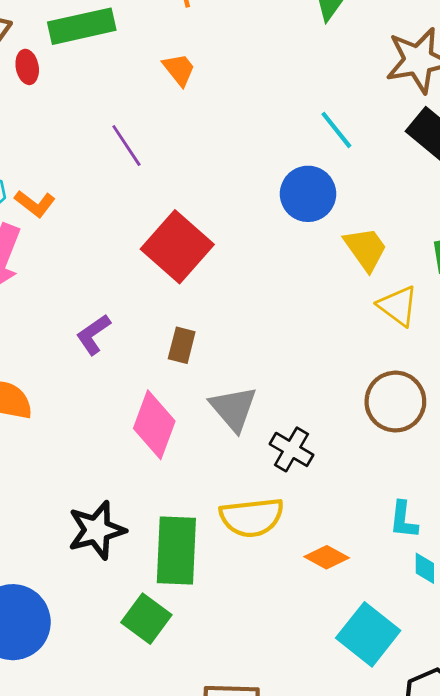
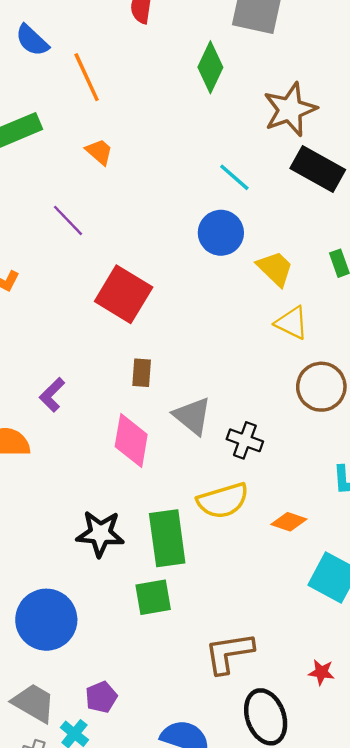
yellow triangle: (398, 306) -> (292, 323), moved
purple L-shape: (93, 335) -> (52, 395), moved
black star: (97, 530) -> (100, 534), turned 30
green square: (146, 619) -> (153, 597), turned -36

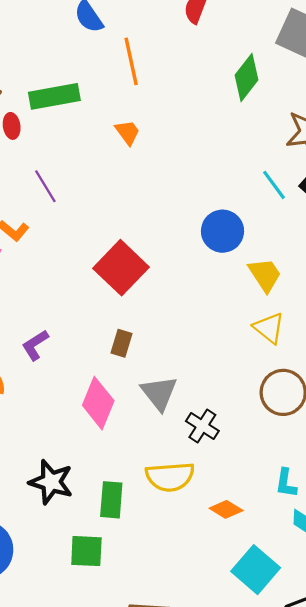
cyan line: (234, 177) -> (274, 185), moved
purple line: (68, 220) -> (45, 186), moved
green rectangle: (167, 538) -> (111, 500), size x0.7

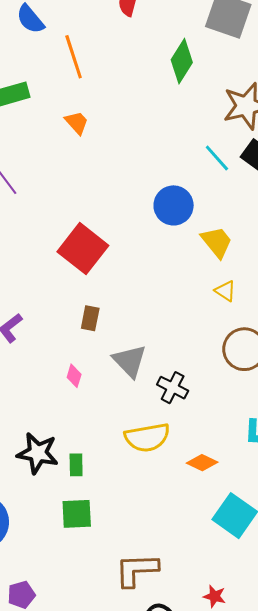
yellow triangle: (269, 328) -> (225, 291), size x0.7
pink diamond: (98, 403) -> (74, 376), size x0.5
green rectangle: (111, 500) -> (76, 465), moved, size x0.7

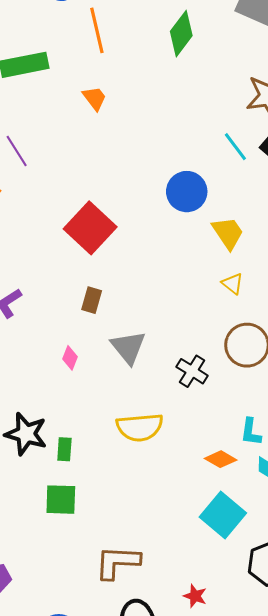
green diamond: (182, 61) -> (181, 34), moved
black cross: (173, 388) -> (192, 371), moved
orange diamond: (202, 463) -> (221, 459), moved

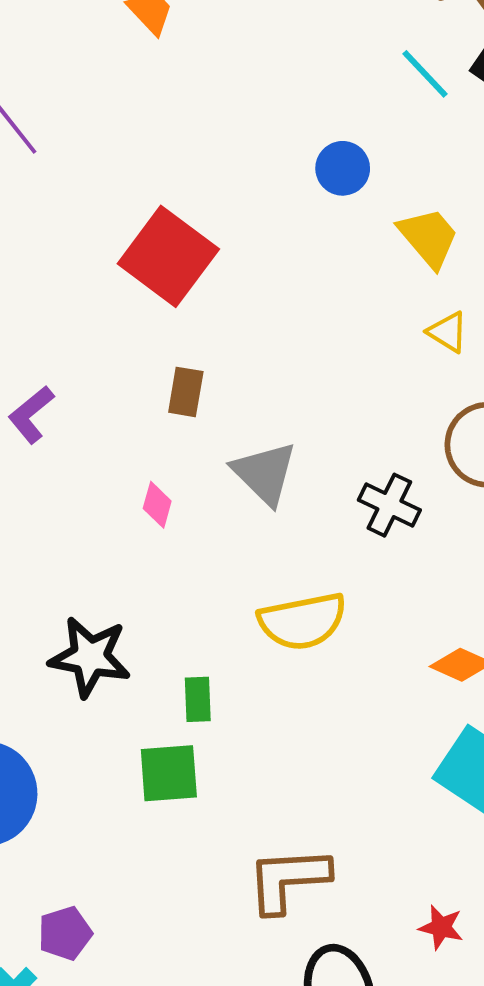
blue circle: (187, 192) -> (343, 168), size x0.7
green rectangle: (64, 449) -> (198, 699), moved

